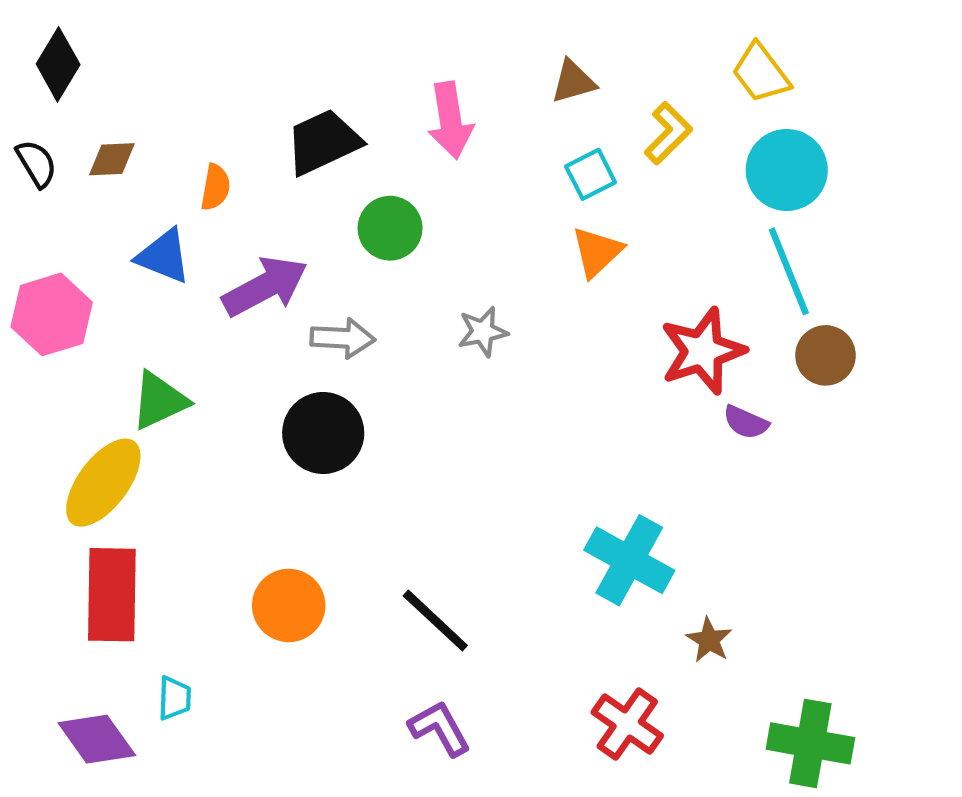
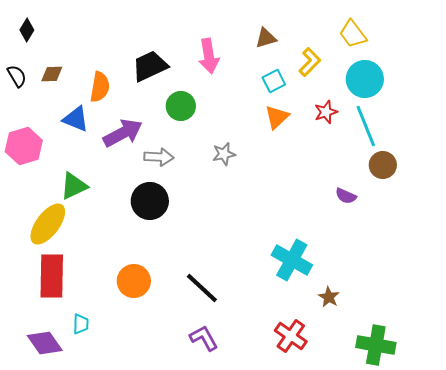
black diamond: (58, 64) -> (27, 30), size x0.7
orange semicircle: (215, 187) -> (100, 87), size x1.4
red star: (703, 351) -> (326, 112), moved, size x0.6

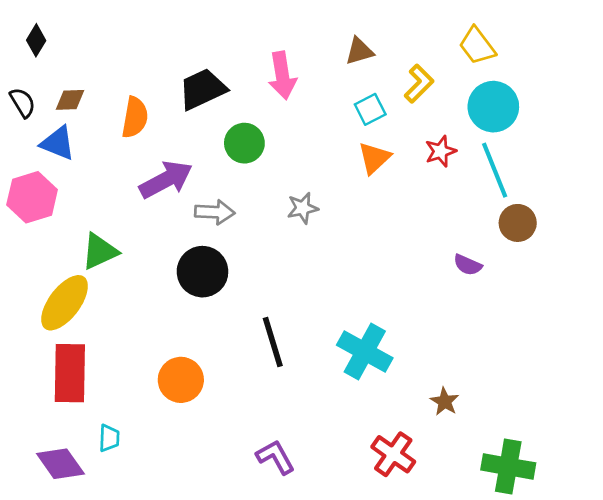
blue triangle: (76, 119) -> (58, 143), moved
cyan cross: (292, 260) -> (365, 351), moved
black line: (202, 288) -> (273, 342), moved, turned 30

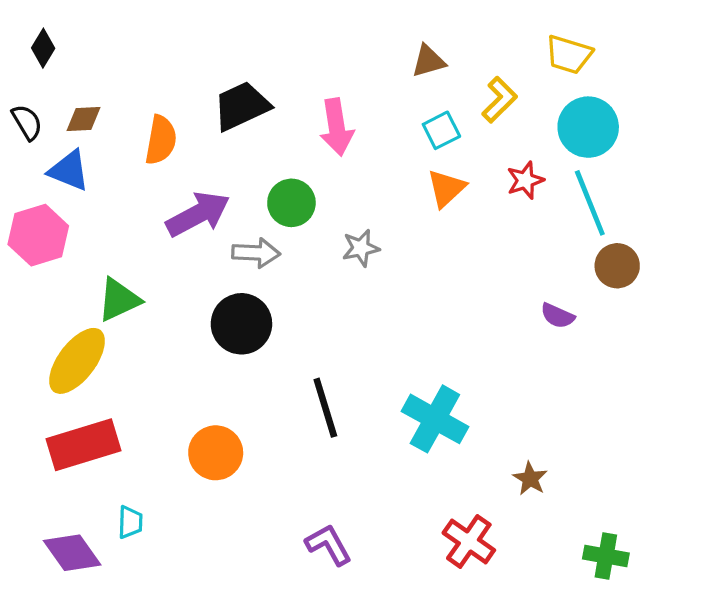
yellow trapezoid: (477, 46) -> (569, 55), turned -36
pink arrow: (282, 76) -> (337, 127), moved
green circle: (244, 143) -> (291, 203), moved
red rectangle: (70, 373) -> (83, 445), turned 72
green cross: (508, 466) -> (606, 556), size x0.7

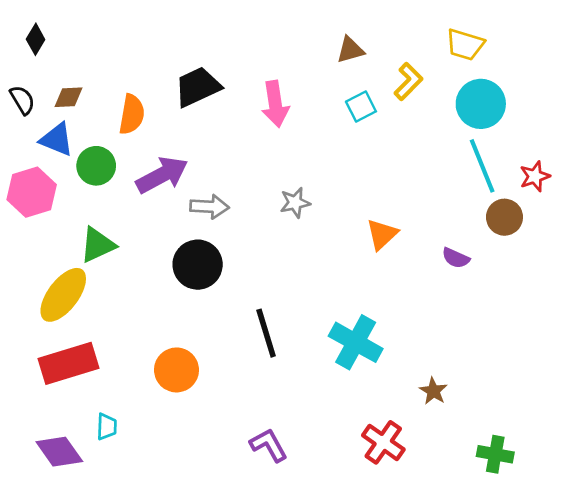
red star: (525, 180) -> (535, 176), moved
orange triangle: (446, 188) -> (382, 234), moved
green circle: (291, 203) -> (96, 166), moved

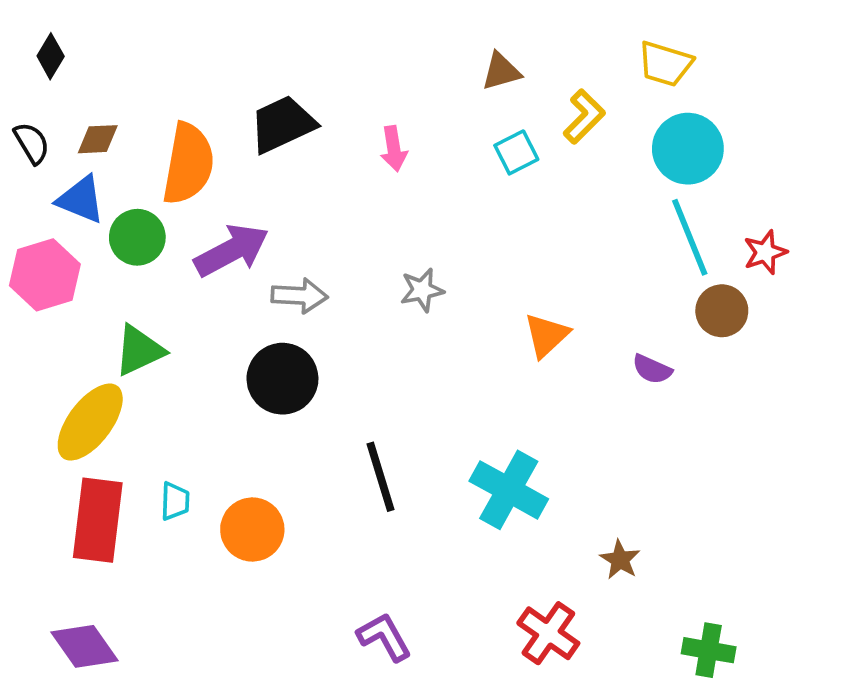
pink arrow: (275, 104) -> (394, 149), size x0.7
orange semicircle: (132, 114) -> (188, 164), size x1.4
red rectangle: (68, 363) -> (98, 520), turned -66
cyan trapezoid: (107, 427) -> (175, 501), moved

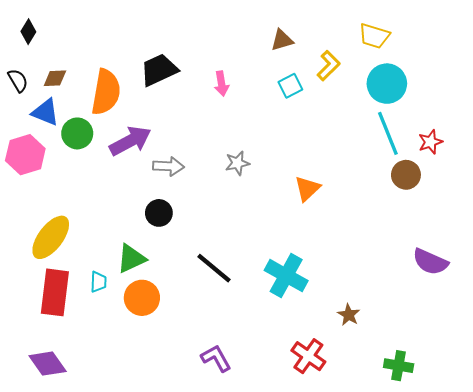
green triangle: (139, 350) -> (131, 259), moved
purple semicircle: (652, 369) -> (430, 262), moved, size x1.6
black circle: (282, 379) -> (159, 213), size x0.7
black line: (381, 477) -> (214, 268), turned -33

